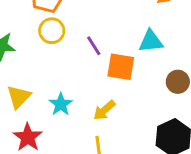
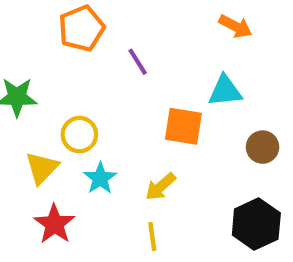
yellow circle: (52, 31) -> (79, 135), moved
purple line: (94, 46) -> (138, 62), moved

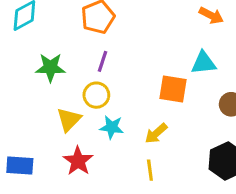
purple line: (138, 62) -> (103, 61), moved, turned 50
cyan star: (100, 178) -> (112, 127), turned -30

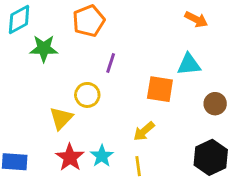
purple line: (103, 61) -> (111, 63), moved
green star: (50, 68) -> (44, 48), moved
cyan star: (112, 127) -> (102, 156), moved, turned 30

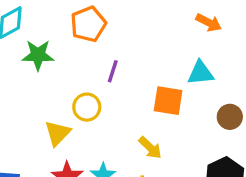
yellow arrow: (144, 131) -> (150, 148), turned -95

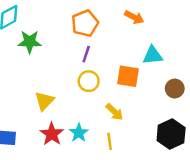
orange arrow: (209, 23) -> (134, 17), moved
orange pentagon: (88, 24) -> (85, 23), moved
yellow circle: (87, 107) -> (89, 81), moved

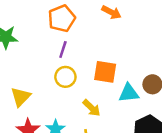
cyan triangle: (153, 55) -> (129, 93), moved

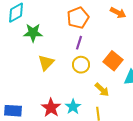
orange square: (105, 72) -> (113, 61), turned 30
yellow triangle: (21, 97) -> (46, 63), moved

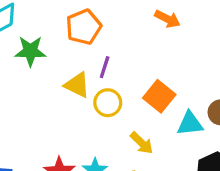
orange pentagon: (78, 18) -> (84, 27), moved
yellow triangle: (46, 63) -> (77, 85), moved, turned -48

